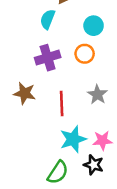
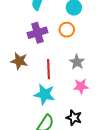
cyan star: (73, 139) -> (45, 94), moved, turned 30
pink star: (102, 141) -> (81, 86), moved

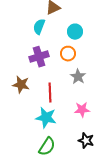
gray star: (77, 62) -> (78, 77), moved
black star: (74, 118) -> (86, 141), moved

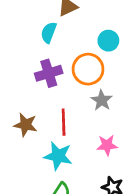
cyan circle: (75, 32) -> (108, 41), moved
orange circle: (68, 54) -> (88, 69), size x1.5
brown star: (21, 85) -> (26, 125), moved

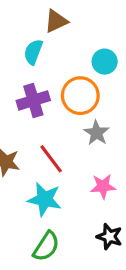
red line: (64, 122) -> (51, 159), turned -35

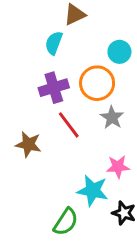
red line: (51, 159) -> (69, 125), moved
cyan star: (45, 199) -> (93, 191), moved

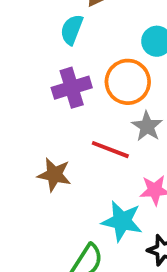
red line: (69, 125) -> (110, 150), moved, turned -32
brown star: (28, 144) -> (54, 175), moved

